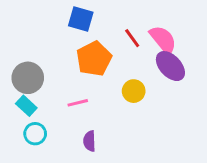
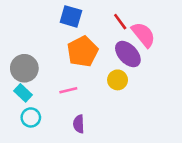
red line: (132, 38) -> (120, 22), moved
purple ellipse: (170, 66) -> (128, 54), moved

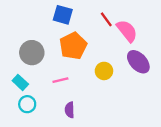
purple ellipse: (128, 54) -> (138, 62), moved
gray circle: (24, 68) -> (32, 53), moved

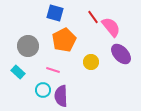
pink line: (60, 80) -> (53, 70), turned 32
cyan circle: (27, 104) -> (43, 90), moved
purple semicircle: (70, 110) -> (61, 96), size x1.5

